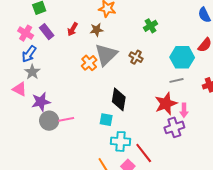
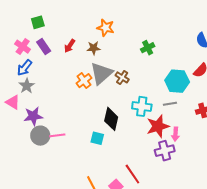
brown cross: (136, 57) -> (122, 77), moved
cyan cross: (121, 141) -> (142, 106), moved

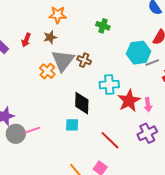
green cross: (148, 48) -> (103, 26), turned -32
gray line: (170, 104) -> (152, 63), moved
purple cross: (165, 151) -> (147, 133), moved
red line: (132, 174) -> (110, 140), moved

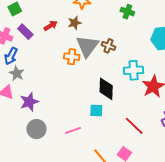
red arrow: (26, 40) -> (51, 26), turned -144
orange cross: (47, 71) -> (72, 57), turned -35
pink line: (32, 130) -> (73, 130), moved
gray circle: (16, 134) -> (36, 129), moved

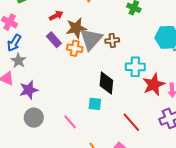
brown star: (75, 23) -> (76, 28), moved, size x1.5
purple rectangle: (25, 32) -> (54, 40), moved
brown cross: (108, 46) -> (112, 40), turned -32
pink line: (73, 130) -> (70, 122), turned 63

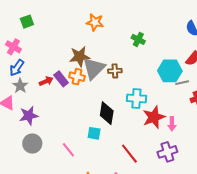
red arrow: (56, 16) -> (46, 81), moved
purple rectangle: (54, 40) -> (61, 79), moved

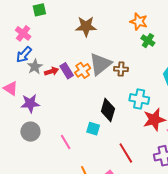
orange star: (95, 22) -> (139, 22), moved
brown star: (80, 57) -> (86, 26), moved
orange cross: (77, 77) -> (83, 70), turned 35
gray star: (20, 86) -> (35, 67), moved

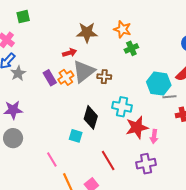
brown star: (86, 26) -> (87, 32), moved
green cross: (148, 41) -> (131, 48), turned 32
red arrow: (51, 71) -> (70, 53), moved
pink line: (66, 142) -> (52, 159), moved

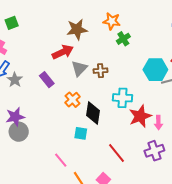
red arrow: (70, 53) -> (63, 52), size x1.5
gray triangle: (84, 71) -> (79, 68), size x0.7
orange cross: (66, 77) -> (73, 100), moved
gray circle: (13, 138) -> (19, 132), moved

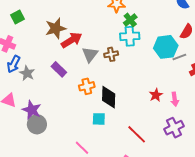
brown star: (77, 29) -> (56, 28), moved
cyan cross: (122, 98) -> (130, 36), moved
orange cross: (73, 100) -> (87, 86), turned 35
red star: (140, 116) -> (156, 95), size x0.6
purple star: (15, 117) -> (32, 110), turned -30

